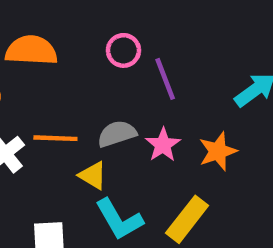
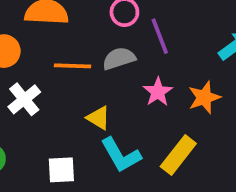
gray semicircle: (117, 134) -> (119, 59), moved
orange line: (55, 138) -> (73, 66), moved

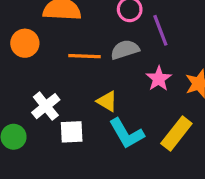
white cross: (24, 99) -> (46, 106), moved
white square: (61, 170) -> (72, 132), moved

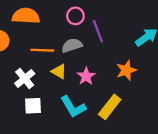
pink star: (159, 79) -> (86, 76), moved
yellow triangle: (107, 101) -> (59, 71), moved
white cross: (46, 106) -> (25, 78), moved

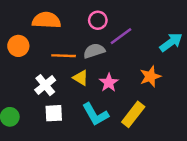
purple line: (98, 31) -> (121, 36), turned 75

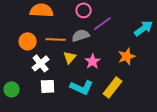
orange circle: (18, 46) -> (28, 41), moved
yellow triangle: (81, 78) -> (70, 57), turned 40
cyan L-shape: (95, 114) -> (82, 87), turned -35

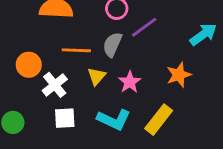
gray semicircle: (81, 35) -> (112, 45), turned -48
orange circle: (28, 41) -> (29, 65), moved

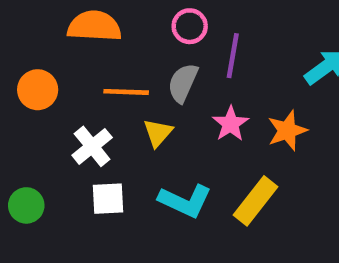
purple line: (144, 27) -> (233, 56), turned -44
orange circle: (29, 65) -> (38, 90), moved
pink star: (130, 82) -> (230, 124), moved

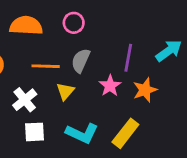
pink circle: (190, 26) -> (74, 23), moved
purple line: (233, 56) -> (128, 58), moved

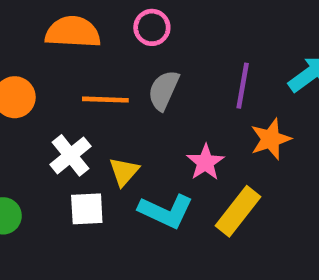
pink star: (110, 86) -> (205, 162), moved
yellow triangle: (65, 91) -> (124, 172), moved

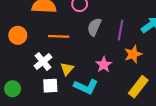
gray semicircle: (164, 90) -> (94, 27), moved
yellow rectangle: (238, 211) -> (138, 87), moved

